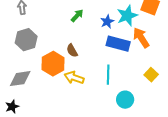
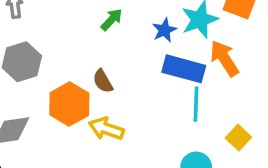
cyan line: (108, 75) -> (196, 104), moved
yellow square: (151, 75) -> (238, 138), moved

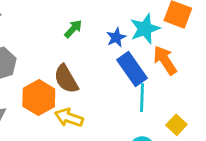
blue rectangle: (184, 69) -> (132, 69), turned 40
brown semicircle: (103, 81) -> (66, 79), size x1.5

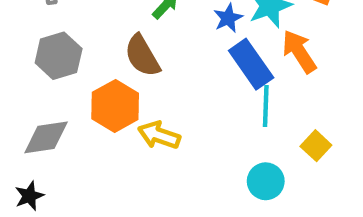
brown semicircle: (66, 79) -> (142, 56), moved

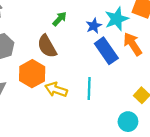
cyan line: (266, 106) -> (89, 88), moved
cyan circle: (266, 181) -> (128, 122), moved

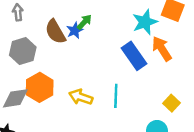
blue star: (94, 26) -> (75, 31), moved
brown semicircle: (47, 46) -> (55, 32), moved
orange hexagon: (32, 74) -> (40, 87), moved

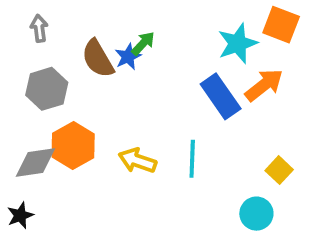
orange arrow: (162, 49) -> (264, 85), turned 85

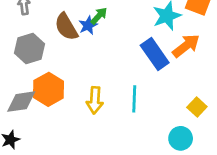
yellow arrow: (137, 161) -> (95, 100), turned -105

